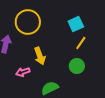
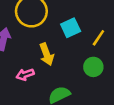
cyan square: (76, 24) -> (71, 28), moved

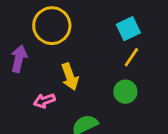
cyan square: (71, 28) -> (128, 29), moved

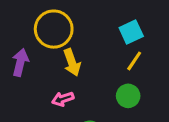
yellow arrow: (70, 77) -> (72, 62), moved
pink arrow: (44, 101) -> (63, 99), moved

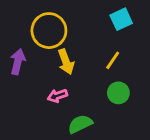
cyan square: (131, 32) -> (121, 19), moved
yellow line: (134, 61) -> (113, 60), moved

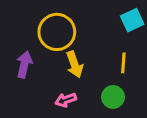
yellow line: (113, 60) -> (123, 63), turned -30
green circle: (118, 93) -> (113, 97), moved

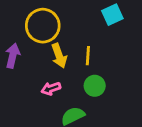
yellow line: (123, 63) -> (88, 56), moved

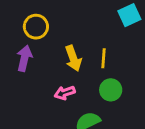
yellow circle: (43, 26) -> (36, 27), moved, size x0.7

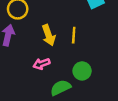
green circle: (111, 90) -> (82, 71), moved

